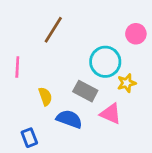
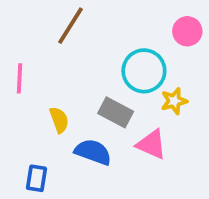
blue rectangle: (29, 138) -> (36, 178), turned 30

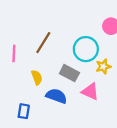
brown line: (70, 26) -> (43, 43), moved

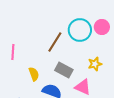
brown line: (43, 43) -> (55, 42), moved
cyan circle: (86, 49) -> (80, 30), moved

